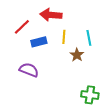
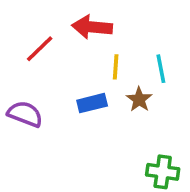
blue rectangle: (39, 42) -> (92, 103), moved
purple semicircle: (29, 70) -> (25, 114), moved

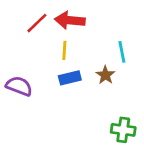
red line: (40, 49) -> (37, 23), moved
yellow line: (116, 67) -> (64, 50), moved

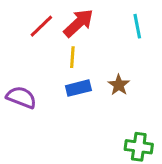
red arrow: (70, 20) -> (78, 23), turned 132
cyan line: (122, 52) -> (137, 26), moved

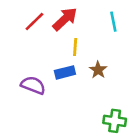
yellow line: (72, 57) -> (75, 47), moved
purple semicircle: (21, 97) -> (33, 85), moved

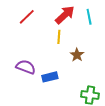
red arrow: (65, 19) -> (65, 15), moved
blue rectangle: (65, 72) -> (50, 77), moved

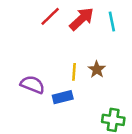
red line: (27, 17) -> (50, 16), moved
yellow line: (59, 37) -> (74, 72), moved

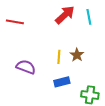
red line: (50, 16) -> (15, 22), moved, turned 54
blue rectangle: (63, 97) -> (62, 82), moved

